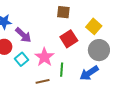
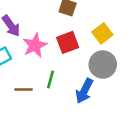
pink star: (44, 57) -> (35, 45), moved
blue arrow: (89, 73) -> (84, 91), turned -42

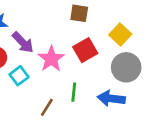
brown line: (24, 89) -> (47, 107), turned -48
blue arrow: (84, 91) -> (111, 98), turned 80

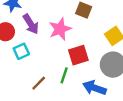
red square: (85, 50) -> (78, 55), moved
pink star: (51, 59) -> (60, 29), moved

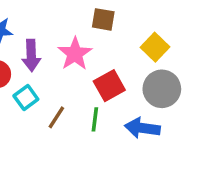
purple arrow: (31, 24) -> (31, 55), turned 42
brown line: (39, 83) -> (56, 117), moved

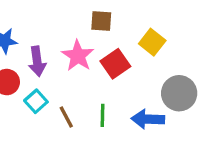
red square: (109, 86) -> (115, 64), moved
gray circle: (162, 89) -> (179, 93), moved
brown line: (56, 117) -> (66, 117), turned -55

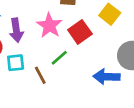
cyan square: (36, 101) -> (16, 63), turned 36
green line: (103, 115) -> (59, 58), moved, turned 48

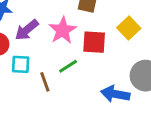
purple arrow: (16, 30) -> (27, 30), turned 50
red square: (80, 32) -> (94, 42), turned 30

